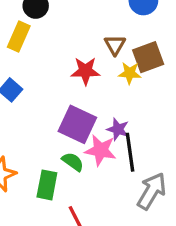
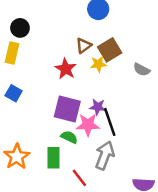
brown triangle: (115, 45) -> (84, 46), turned 35
red star: (85, 71) -> (66, 69), turned -30
gray arrow: (152, 191) -> (105, 155), moved

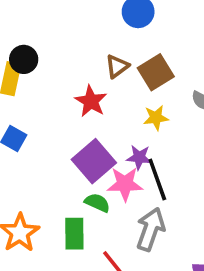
black circle: (20, 28) -> (24, 59), moved
yellow star: (98, 64) -> (156, 118), moved
purple square: (67, 109) -> (94, 161), turned 36

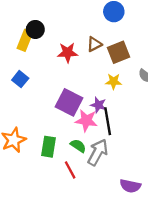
red star: (91, 101) -> (68, 52), moved, turned 30
purple square: (94, 161) -> (69, 102), turned -32
green semicircle: (97, 203) -> (78, 146), moved

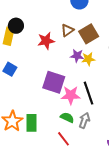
purple star: (98, 105) -> (77, 56), moved
green rectangle: (48, 147) -> (31, 123), moved
gray arrow: (98, 152) -> (84, 120), size x0.7

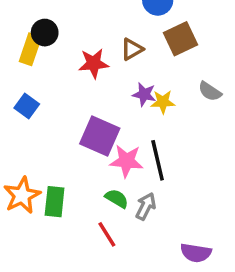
brown square: (89, 34) -> (181, 39), moved

